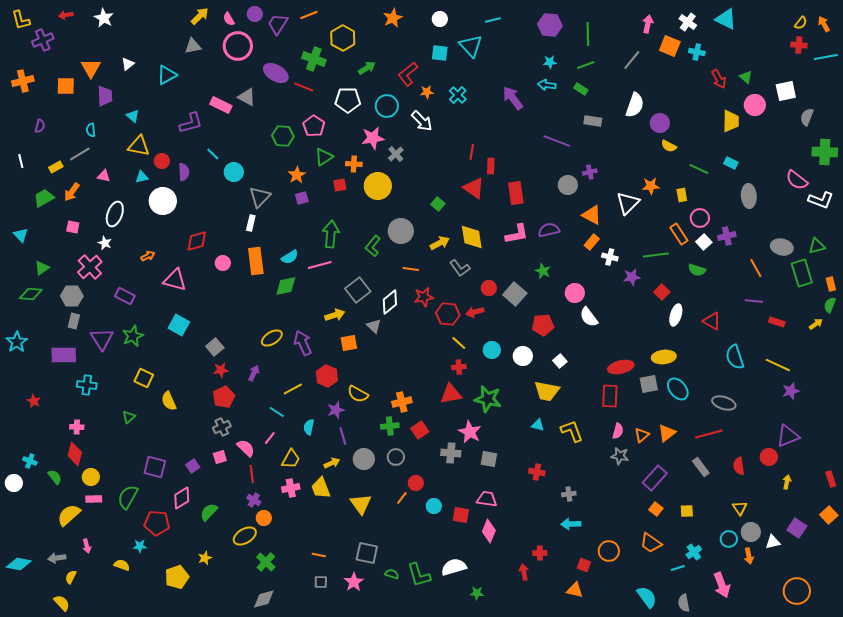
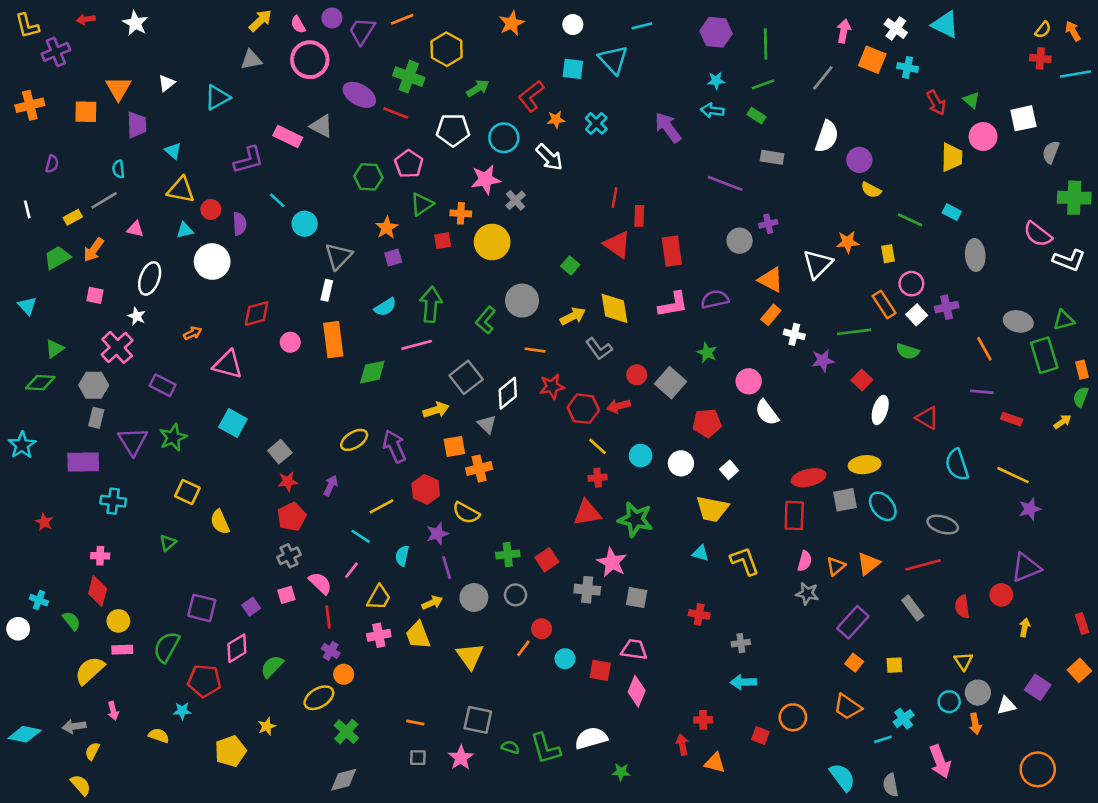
cyan semicircle: (290, 257) -> (385, 307), moved
orange cross: (402, 402) -> (479, 469), moved
orange triangle: (575, 590) -> (715, 763), moved

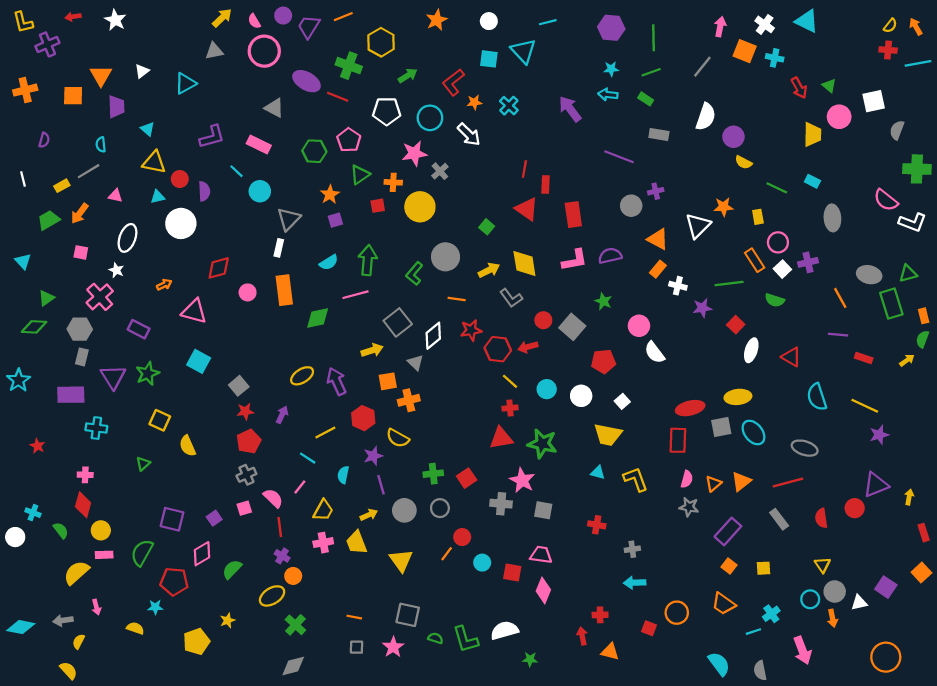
pink rectangle: (288, 137) -> (259, 145), moved
yellow arrow: (1025, 627) -> (909, 497), moved

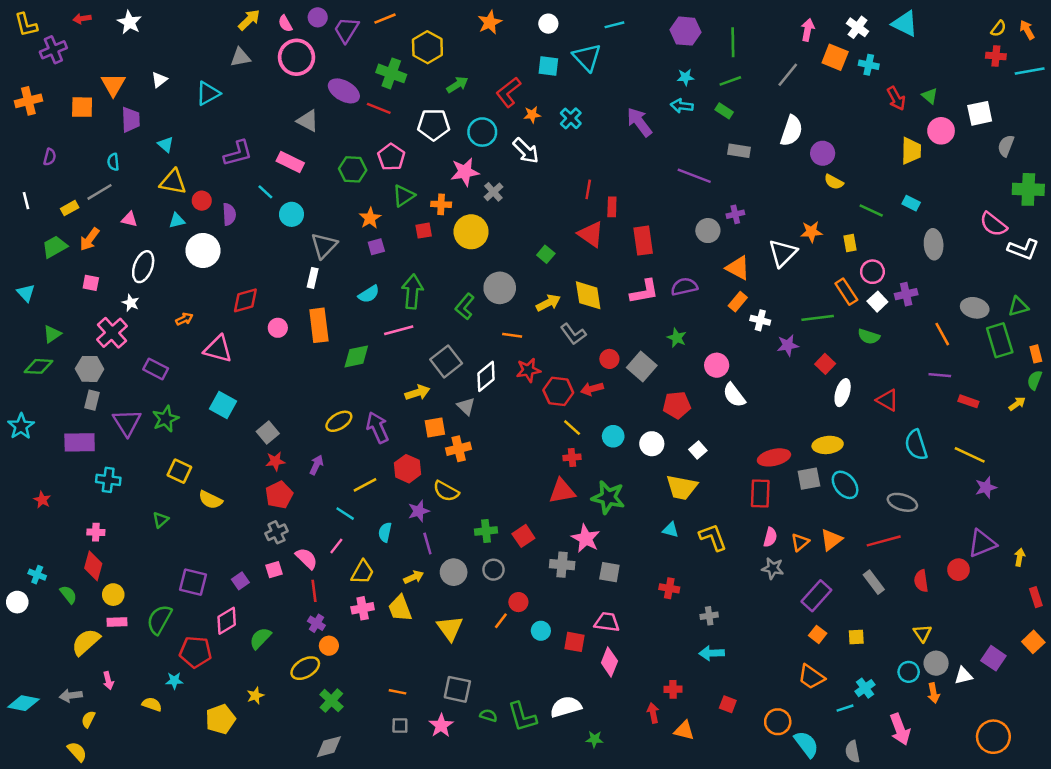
yellow semicircle: (188, 446) -> (210, 500), turned -40
orange circle: (677, 613) -> (778, 722), moved

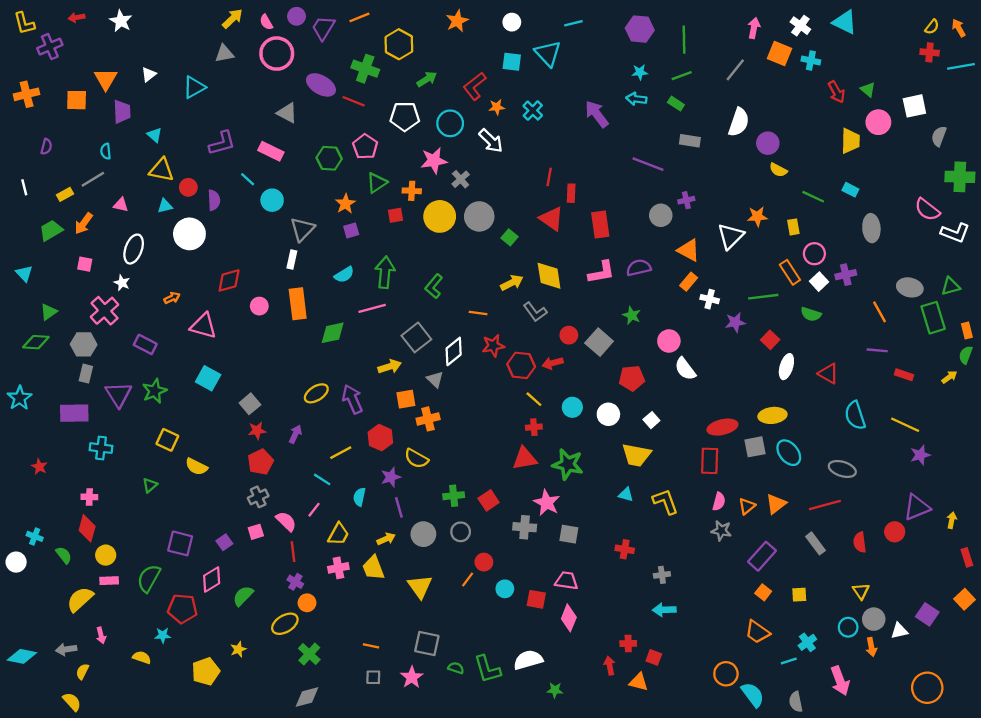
gray circle: (500, 288) -> (479, 216), moved
red square: (728, 704) -> (654, 657), moved

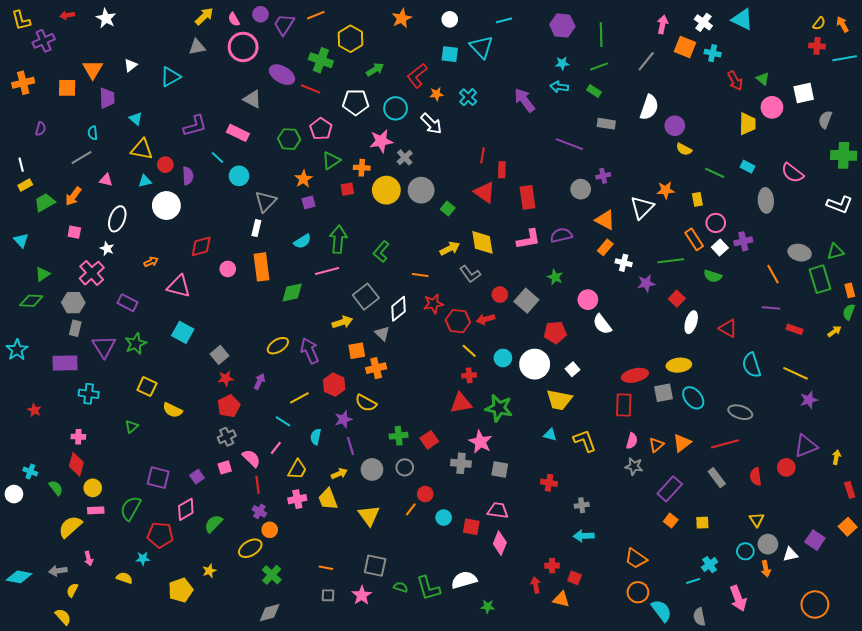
yellow rectangle: (65, 194) -> (25, 185), moved
pink semicircle: (927, 209) -> (792, 173), moved
white circle: (608, 414) -> (535, 364), size x1.5
orange trapezoid: (757, 632) -> (636, 558), moved

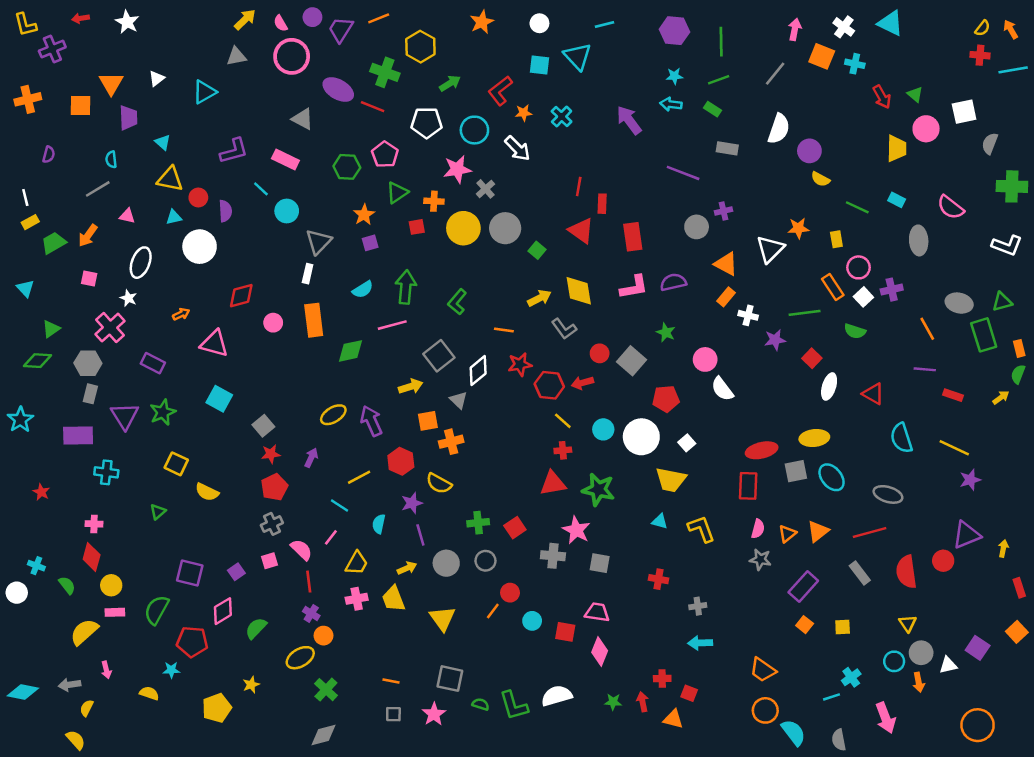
red semicircle: (756, 477) -> (906, 572), size x1.5
green star: (488, 607) -> (613, 702), moved

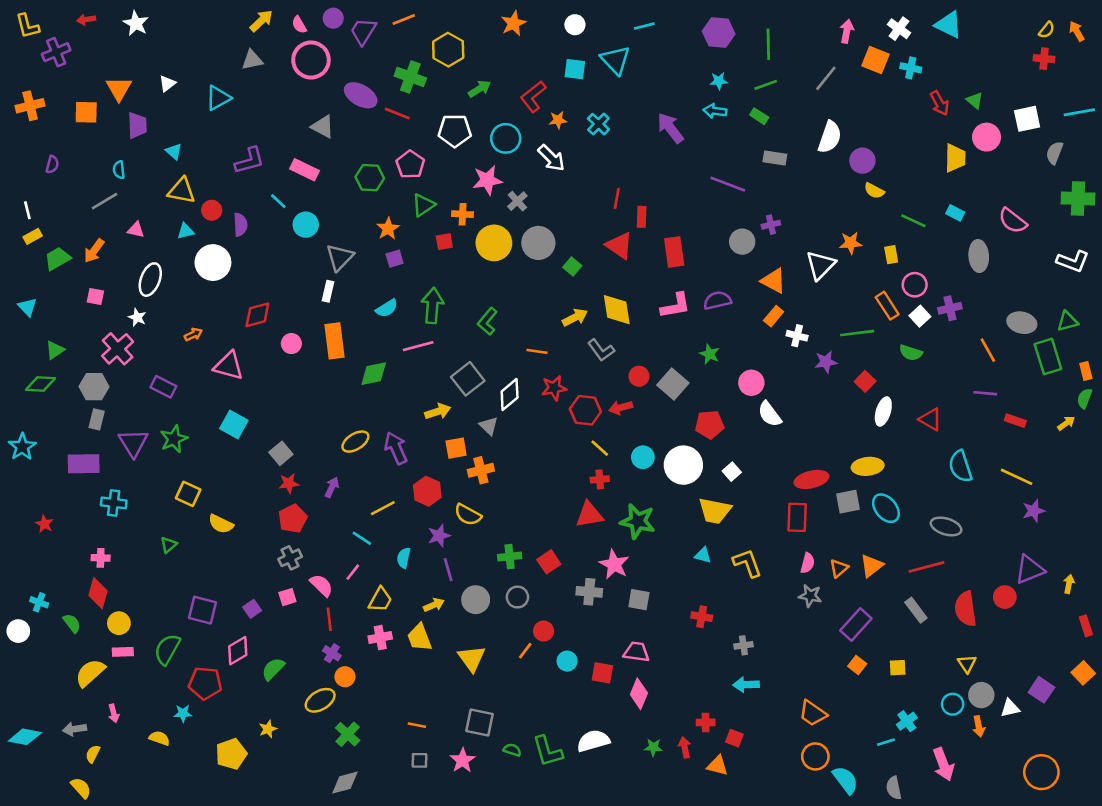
cyan line: (1013, 70) -> (1079, 112), moved

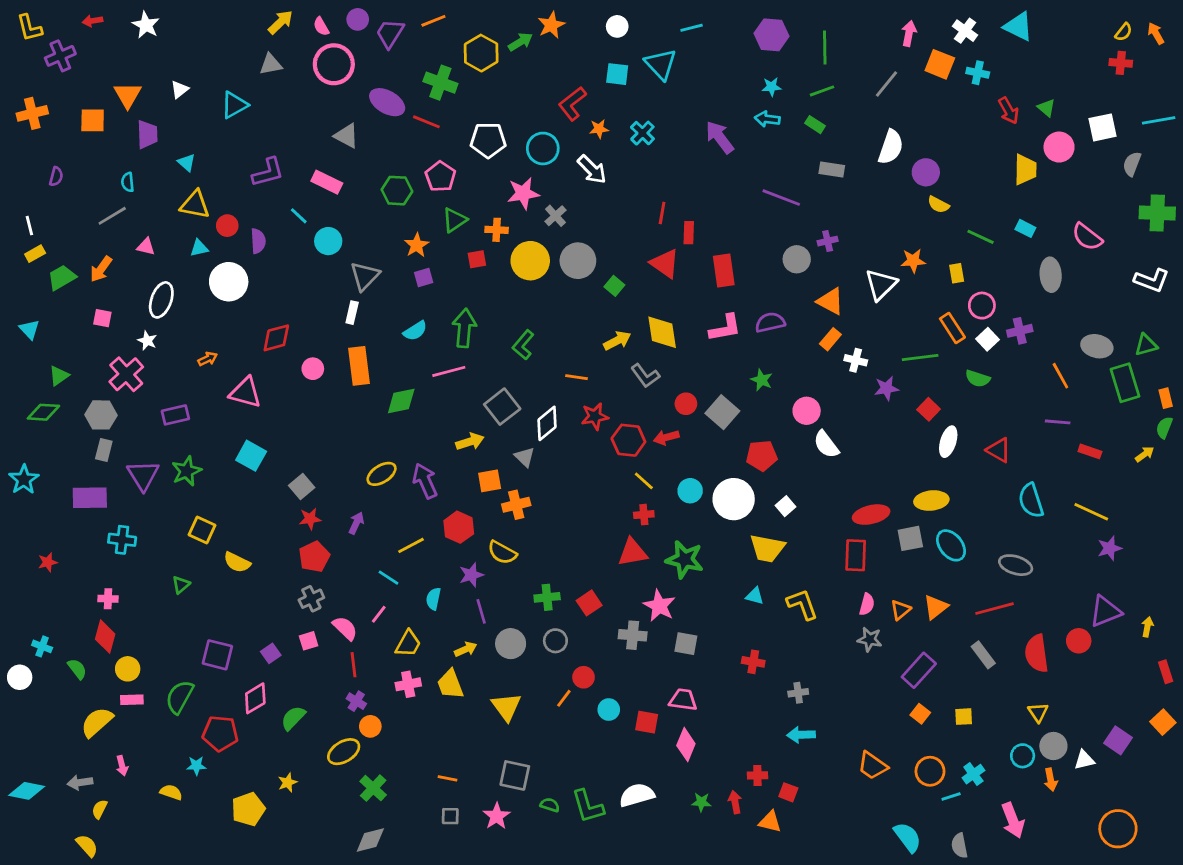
green arrow: (480, 89) -> (520, 42), moved
purple rectangle: (163, 387) -> (175, 415), turned -40
red star: (44, 524) -> (48, 562), turned 30
orange circle: (815, 756) -> (930, 771), moved

